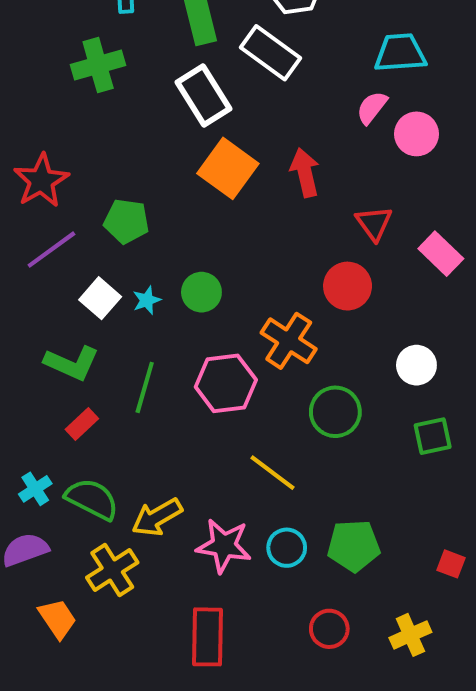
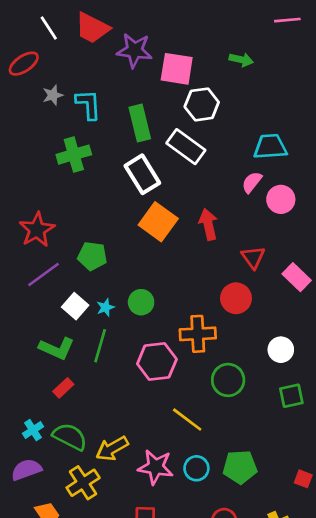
orange cross: (289, 341) -> (198, 334), turned -36
green line: (145, 387) -> (100, 346), moved

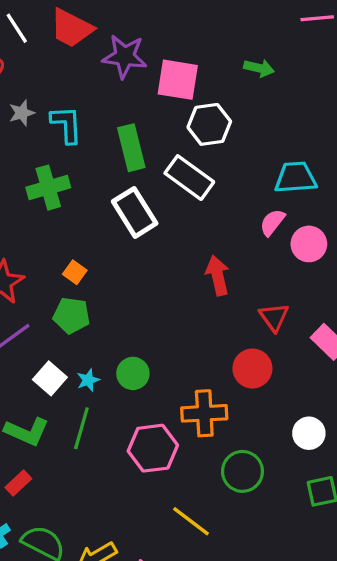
orange square: (158, 222) -> (75, 272), moved, size x0.5
red rectangle: (63, 388) -> (18, 483), moved

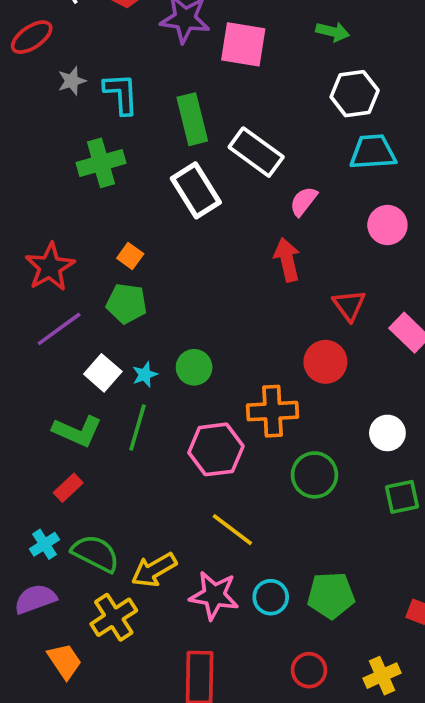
white hexagon: (209, 124) -> (355, 94), moved
pink semicircle: (272, 222) -> (304, 201), moved
yellow line: (191, 521) -> (232, 530), moved

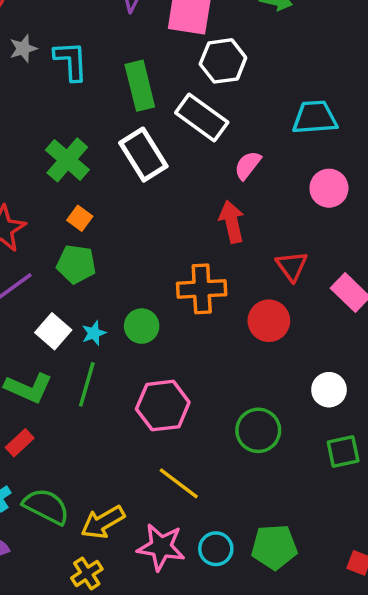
white hexagon: (355, 94) -> (223, 61), moved
green cross: (101, 163) -> (67, 160), moved, turned -33
orange cross: (273, 411) -> (202, 289), moved
yellow cross: (114, 617) -> (87, 574), moved, size x0.7

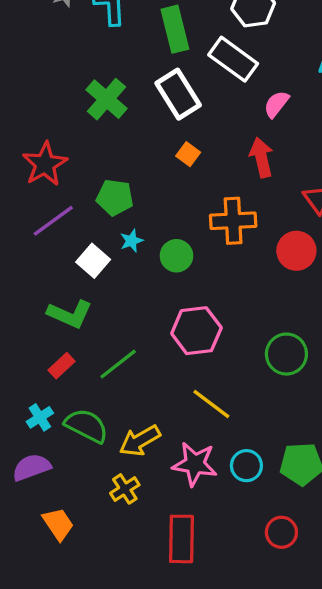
orange square: (80, 218) -> (188, 154), moved
cyan star: (94, 333) -> (131, 241), moved
green line: (87, 384) -> (118, 364), moved, turned 36

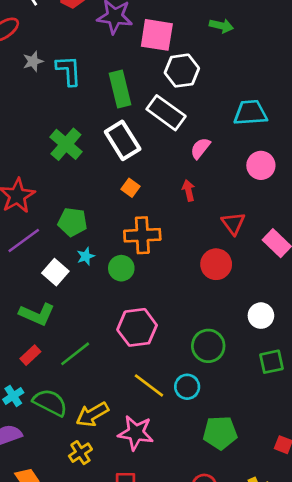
red arrow: (261, 157) -> (188, 190), size x0.7
orange cross: (233, 221) -> (142, 235), moved
cyan circle: (246, 466) -> (187, 387), moved

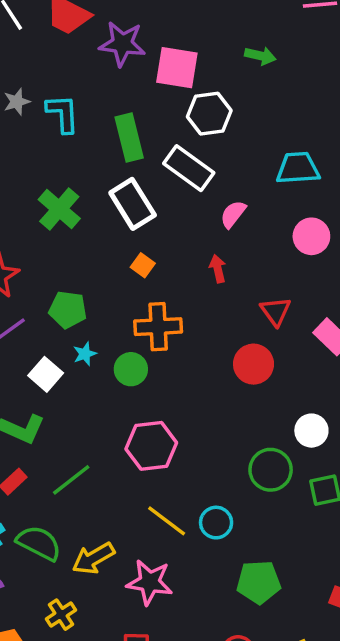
green circle: (208, 346) -> (271, 470), moved
yellow cross: (80, 453) -> (61, 615), moved

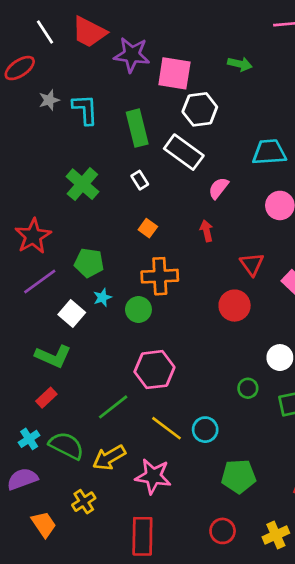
white rectangle: (133, 204) -> (140, 180), size x0.5
green circle: (271, 470) -> (248, 388), size x0.6
green line: (71, 480) -> (113, 407), moved

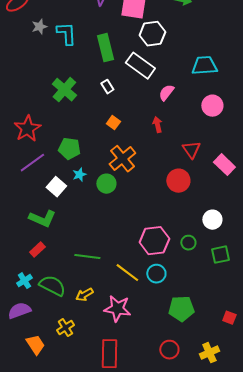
orange cross: (160, 276) -> (122, 159), turned -36
pink hexagon: (154, 370) -> (154, 241), moved
green line: (113, 407) -> (87, 257), turned 45
yellow arrow: (109, 458) -> (84, 295), size x0.7

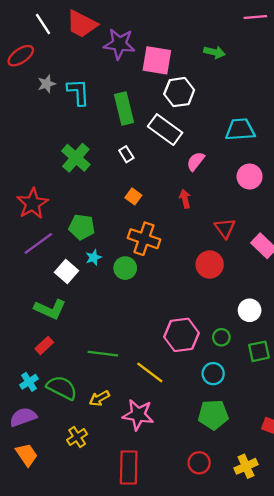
orange cross: (122, 159) -> (144, 239), turned -32
cyan circle: (156, 274) -> (213, 374), moved
orange trapezoid: (35, 345) -> (27, 455), moved

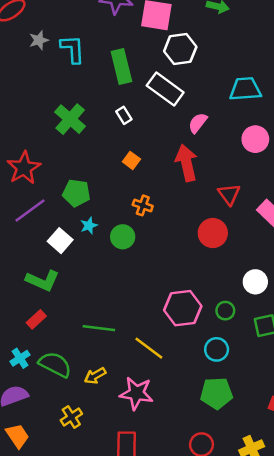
red arrow: (185, 199) -> (186, 163), size x1.8
orange cross: (144, 239) -> (143, 205), size x0.6

